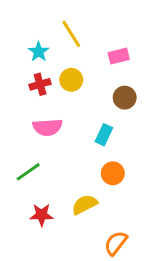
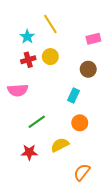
pink rectangle: (119, 56) -> (93, 39), moved
pink semicircle: (47, 127) -> (18, 90), moved
green line: (28, 172) -> (37, 122), moved

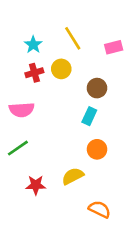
yellow line: (50, 24) -> (73, 38), moved
brown circle: (88, 69) -> (97, 88), moved
green line: (37, 122) -> (18, 148), moved
orange semicircle: (82, 172) -> (100, 209), turned 78

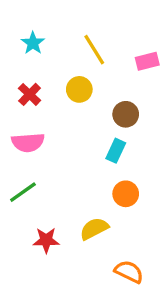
cyan star: (33, 45) -> (33, 43), moved
red cross: (34, 73) -> (30, 94), moved, turned -30

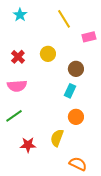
cyan star: (33, 43) -> (20, 15), moved
yellow line: (94, 50) -> (64, 19), moved
yellow semicircle: (94, 229) -> (57, 138), turned -42

